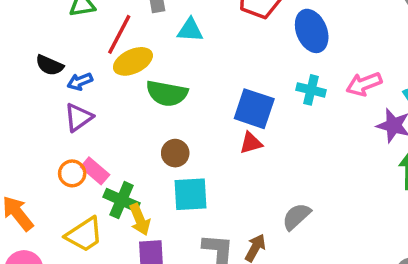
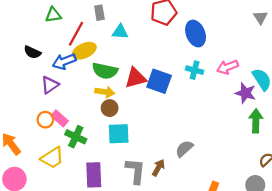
blue arrow: (80, 82) -> (64, 61), moved, size x1.5
red triangle: (251, 143) -> (136, 78), moved, size x1.5
yellow arrow: (140, 219) -> (105, 92), moved, turned -60

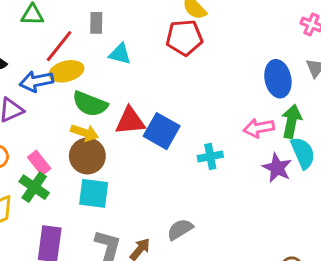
blue ellipse: (196, 34) -> (278, 79), moved
cyan cross: (195, 70) -> (210, 156), moved, turned -35
brown circle: (110, 108) -> (87, 156), size x1.5
pink rectangle: (60, 118) -> (39, 163), moved
green arrow: (256, 121) -> (291, 121), moved

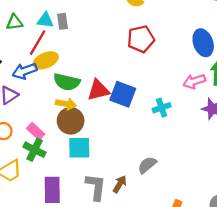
red pentagon: (184, 38) -> (141, 39), moved
cyan triangle: (120, 54) -> (45, 20), moved

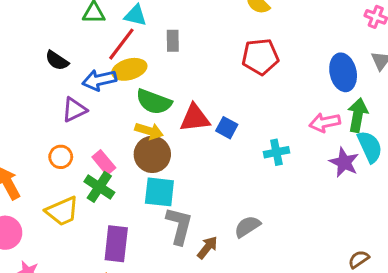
gray rectangle: (63, 21) -> (173, 41), moved
blue square: (123, 94) -> (227, 128), size x0.6
gray L-shape: (96, 187) -> (179, 226), moved

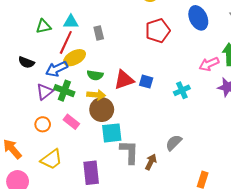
blue ellipse: (343, 72) -> (198, 18), moved
green semicircle: (154, 102) -> (95, 75), size x0.7
green cross: (99, 187) -> (64, 91), moved

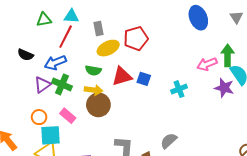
red pentagon: (158, 31) -> (136, 39), moved
yellow ellipse: (75, 58) -> (108, 48), moved
cyan square: (112, 133) -> (51, 135), moved

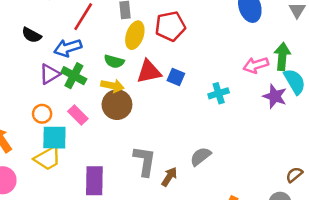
yellow ellipse: (108, 48) -> (135, 35), turned -50

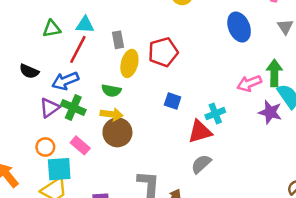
red triangle: (149, 72) -> (200, 132), moved
gray semicircle: (200, 156) -> (201, 164), moved

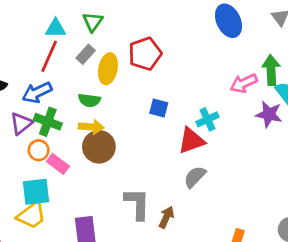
green triangle: (52, 29) -> (93, 22), moved, turned -42
gray rectangle: (118, 40) -> (86, 54), moved, turned 56
orange circle: (45, 147) -> (39, 150), moved

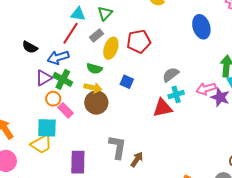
pink arrow: (244, 83) -> (206, 89), moved
blue square: (159, 108) -> (127, 82), moved
gray semicircle: (195, 177) -> (171, 75), moved

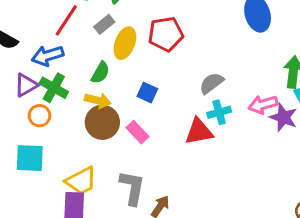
green semicircle: (94, 69) -> (100, 73), turned -77
pink rectangle: (66, 110) -> (138, 132), moved
yellow trapezoid: (41, 144) -> (81, 181), moved

